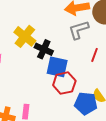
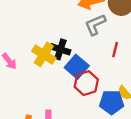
yellow cross: (25, 36) -> (44, 54), moved
blue square: (57, 67) -> (77, 67), turned 35

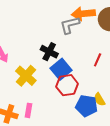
gray L-shape: (95, 25) -> (70, 25), moved
yellow cross: (44, 54) -> (26, 76), moved

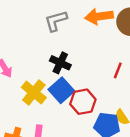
gray L-shape: (70, 25) -> (56, 21), moved
blue square: (61, 69) -> (61, 90), moved

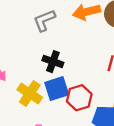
blue square: (61, 90) -> (57, 89), turned 30

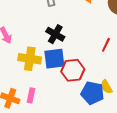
yellow cross: (30, 93) -> (30, 59), turned -35

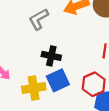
red hexagon: (73, 70) -> (94, 84), moved

